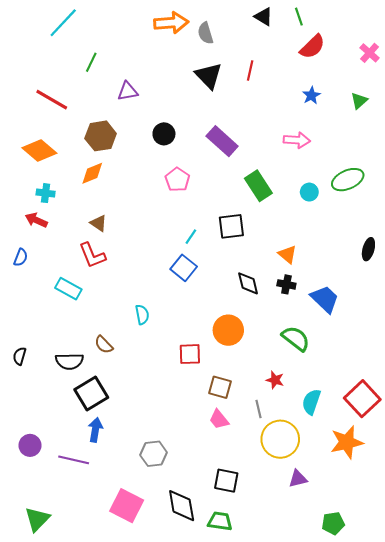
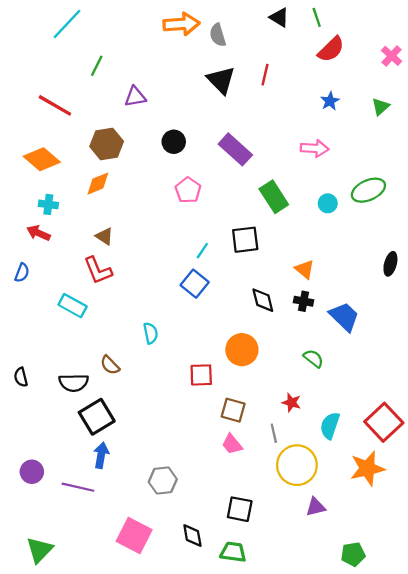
green semicircle: (296, 338) -> (313, 358), size x0.7
black semicircle: (20, 356) -> (21, 377), turned -30
black diamond: (182, 506) -> (192, 536), size x0.7

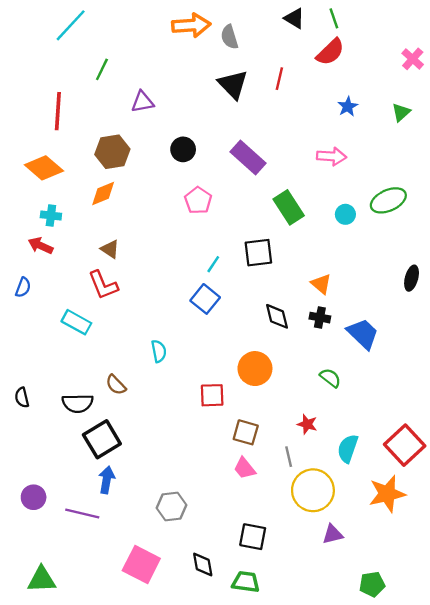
red semicircle: (331, 49) -> (330, 52), moved
red line: (55, 105) -> (58, 111), turned 64
green triangle: (40, 550) -> (42, 580), turned 44

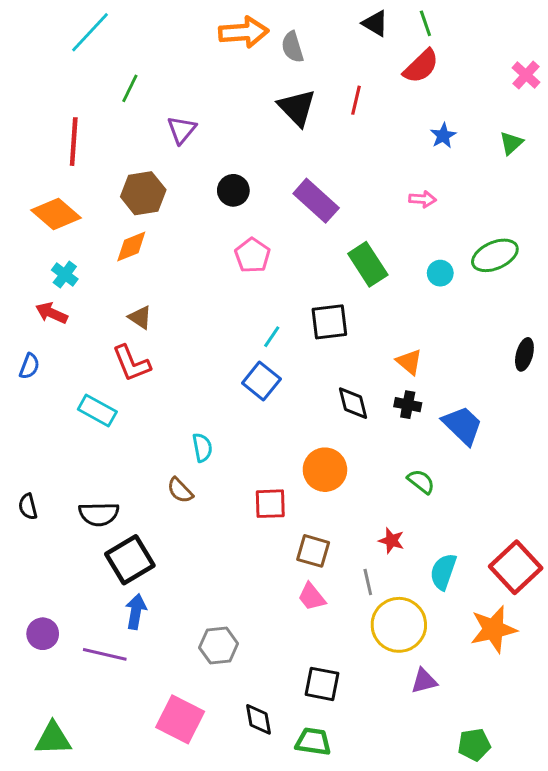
purple triangle: (143, 102) -> (182, 130), turned -40
pink arrow: (332, 156) -> (422, 199), size x0.7
cyan cross: (51, 215) -> (65, 275), turned 30
brown semicircle: (116, 385) -> (180, 490), moved

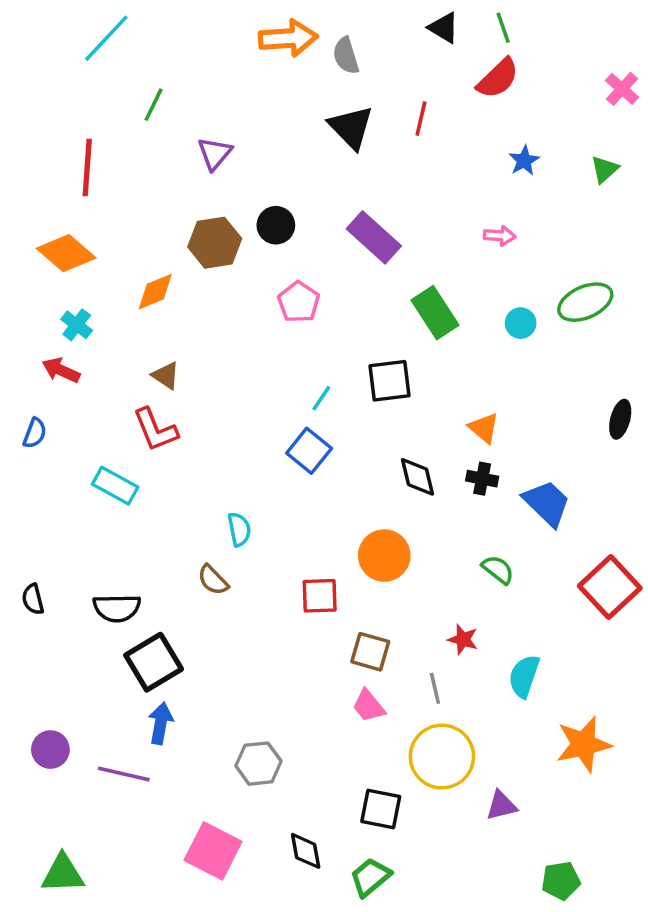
brown hexagon: (143, 193) -> (215, 243), moved
red square: (516, 567) -> (610, 587), moved
yellow circle: (399, 625) -> (442, 757), moved
green trapezoid: (313, 742) -> (370, 877), turned -48

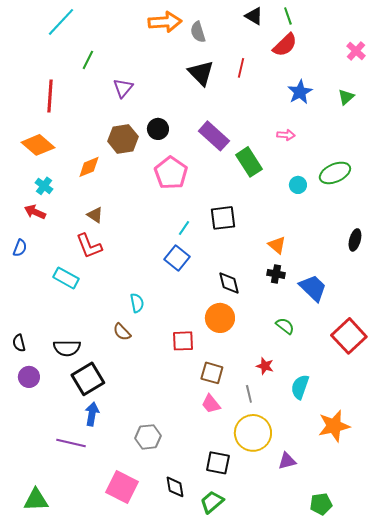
blue star: (524, 161) -> (300, 92), size x1.4
pink pentagon: (299, 302) -> (171, 173), size x1.4
green rectangle: (435, 313) -> (249, 162), moved
black diamond: (417, 477) -> (229, 283), moved
purple circle: (50, 750) -> (29, 377), moved

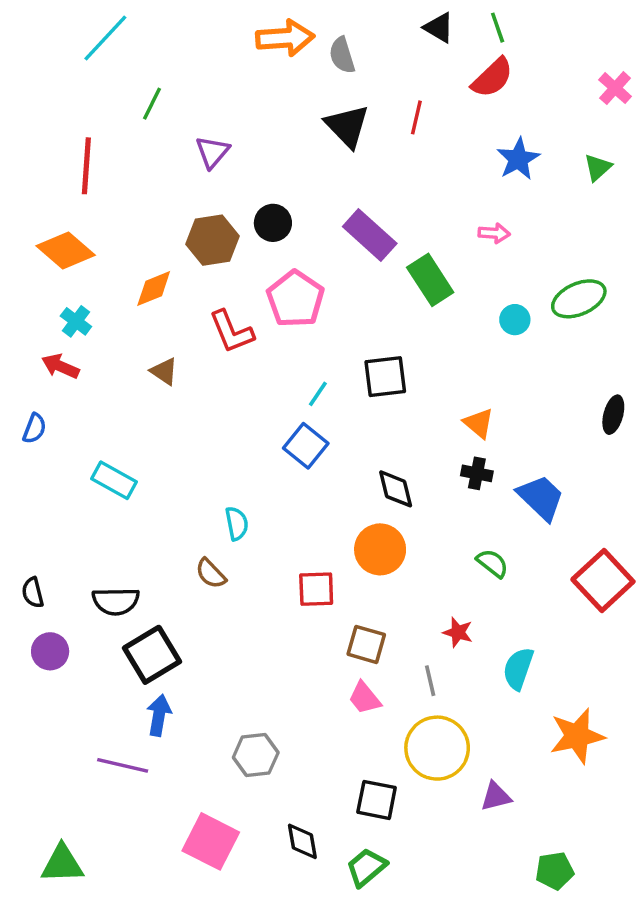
red L-shape: (89, 246) -> (231, 332), moved

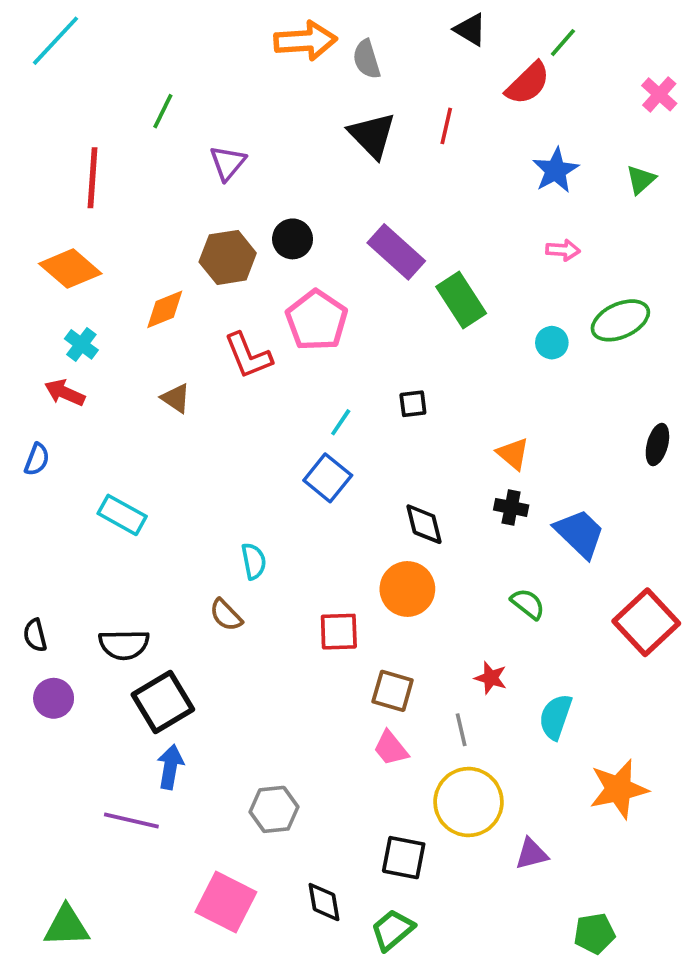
green line: (498, 28) -> (563, 43), moved, turned 60
cyan line: (105, 38) -> (55, 41), moved
pink arrow: (494, 233) -> (563, 250), moved
black square: (385, 377) -> (413, 404), size x0.6

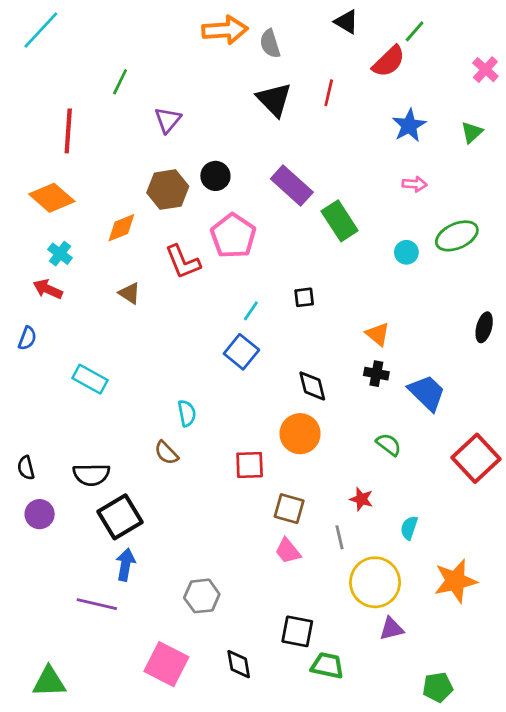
cyan semicircle: (556, 717) -> (409, 528), size x0.7
yellow circle: (468, 802) -> (375, 582), moved
green trapezoid: (393, 930) -> (327, 665), moved, turned 52

